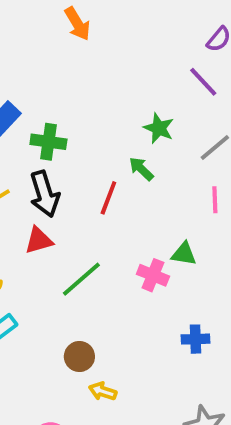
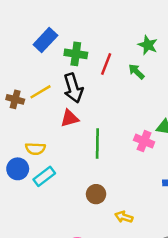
red line: (108, 198) -> (106, 64), moved
green line: (81, 279) -> (97, 144), turned -48
yellow arrow: (103, 391) -> (124, 217), moved

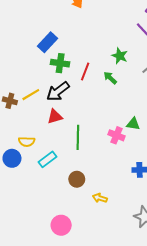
blue rectangle: (45, 40) -> (48, 42), moved
black arrow: (73, 88) -> (58, 91), turned 70
cyan rectangle: (44, 176) -> (48, 159), moved

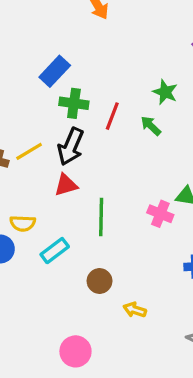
black arrow: (58, 91) -> (71, 147), turned -30

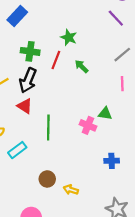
blue rectangle: (55, 71) -> (17, 16), moved
green star: (165, 92) -> (69, 37), moved
red triangle: (66, 185) -> (25, 106), turned 49
brown circle: (100, 281) -> (47, 179), moved

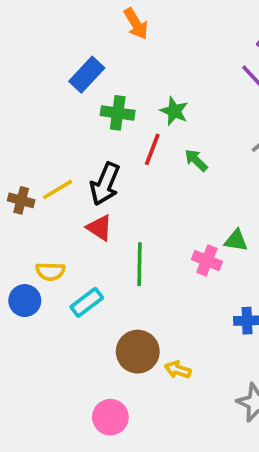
green cross: (30, 51) -> (118, 113), moved
brown circle: (47, 179) -> (138, 352), size x1.5

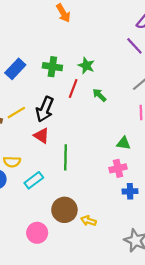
blue rectangle: (87, 75) -> (15, 69), moved
pink cross: (207, 260) -> (118, 168), moved, turned -35
pink circle: (110, 417) -> (37, 233), moved

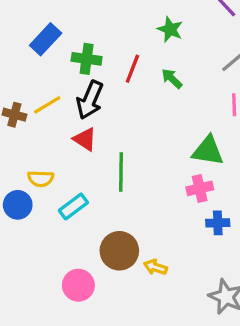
green star: (86, 66) -> (170, 29), moved
green cross: (52, 67) -> (87, 59), moved
green triangle: (123, 143) -> (208, 151), size x1.5

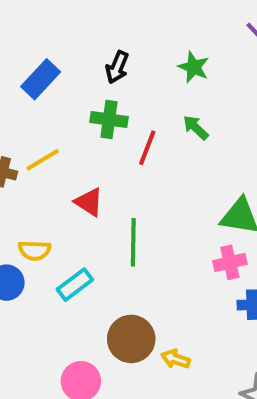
green cross: (87, 59) -> (109, 120), moved
red line: (132, 69) -> (147, 148), moved
black arrow: (90, 100) -> (117, 67), moved, size x0.7

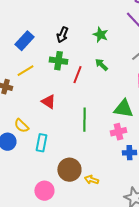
yellow line: (43, 160) -> (25, 71), moved
green line: (133, 242) -> (84, 120), moved
yellow semicircle: (35, 250) -> (21, 126), turned 42
cyan rectangle: (75, 285) -> (41, 143), turned -42

